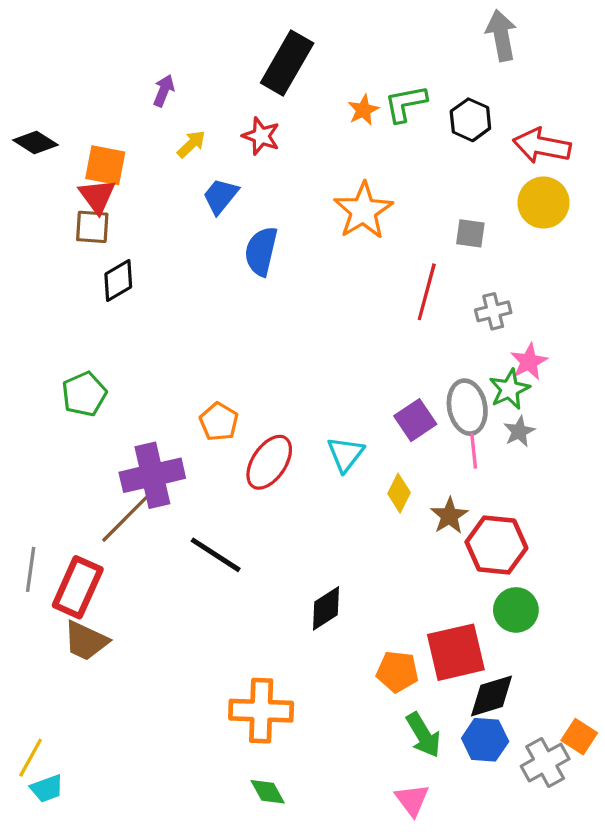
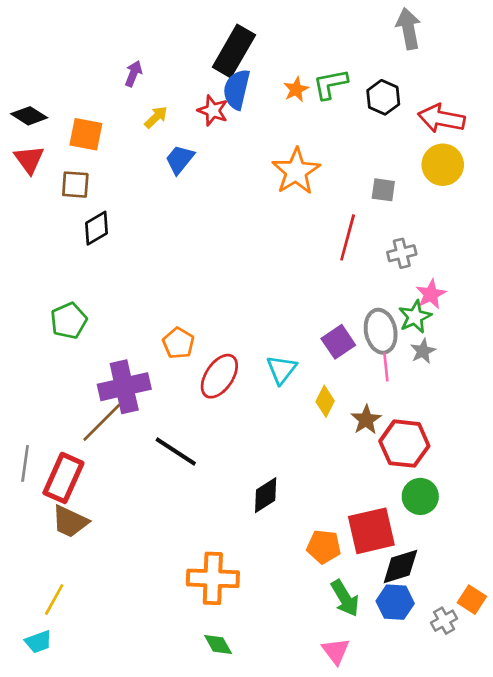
red triangle: (97, 196) -> (29, 159), moved
blue semicircle: (261, 251) -> (237, 89), moved
yellow line: (31, 758) -> (54, 600), moved
gray cross: (545, 763) -> (444, 621), size x0.7

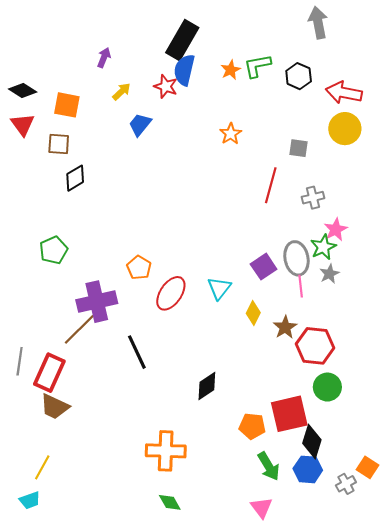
orange star: (296, 171) -> (231, 134), size x0.6
black line: (176, 451) -> (137, 352), turned 32
black diamond: (400, 566) -> (312, 442), turned -56

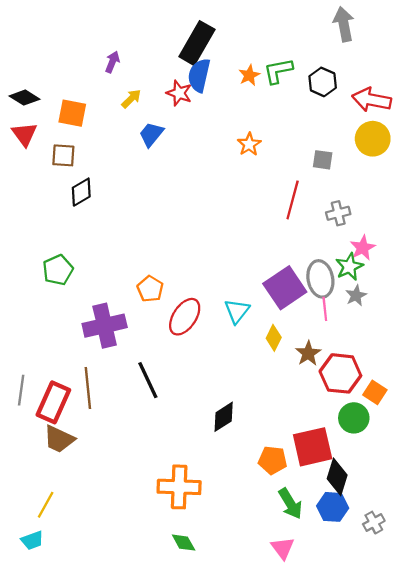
purple square: (264, 267) -> (285, 288), size x1.5
brown line: (79, 329) -> (88, 388), moved, turned -51
orange square: (368, 467) -> (375, 392), moved

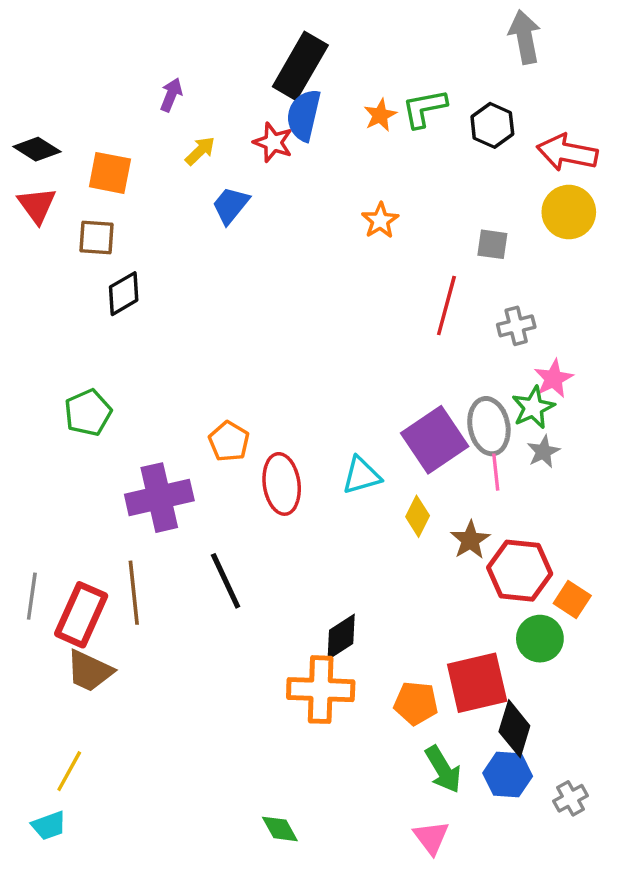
cyan triangle: (237, 311) -> (362, 475), turned 36
red ellipse: (185, 317) -> (282, 484), turned -42
orange cross: (179, 487) -> (321, 690), moved

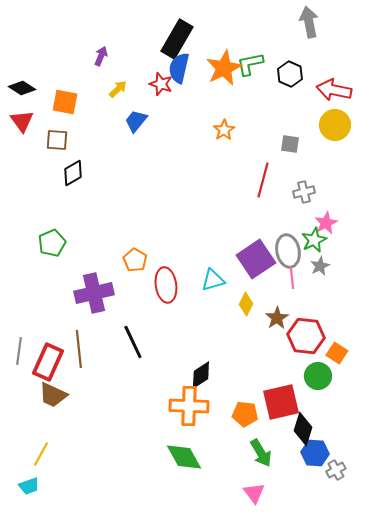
orange star: (380, 115) -> (224, 68), size x1.8
blue hexagon: (508, 775) -> (315, 453), moved
green diamond: (280, 829) -> (184, 457), moved, size x1.6

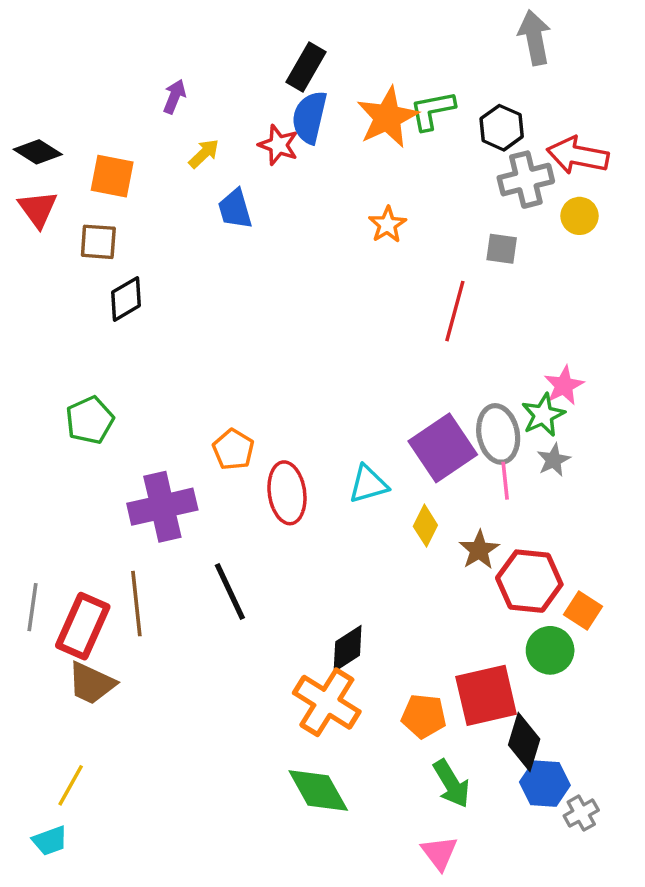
black rectangle: (177, 39) -> (306, 67), size x0.7
blue trapezoid: (136, 121) -> (235, 209), turned -55
yellow circle: (335, 125) -> (579, 216), size x0.7
gray cross: (304, 192) -> (526, 180), moved, size x1.4
orange cross: (189, 406) -> (327, 702), turned 30

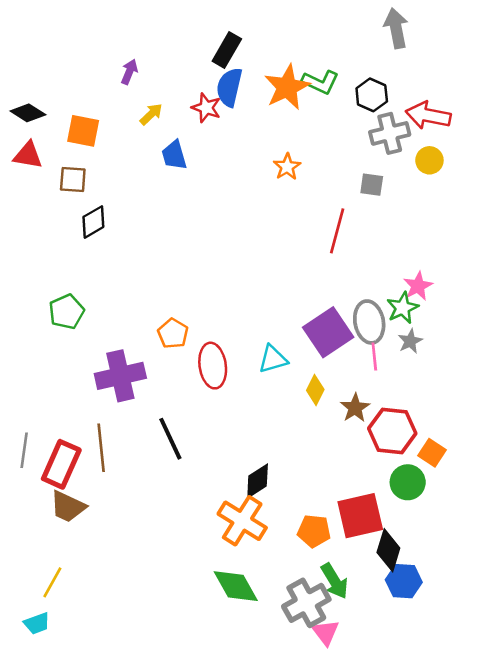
green L-shape: (432, 110) -> (320, 82), turned -144
red triangle: (38, 209) -> (28, 155), turned -44
gray cross: (581, 813) -> (306, 603), moved, size x1.8

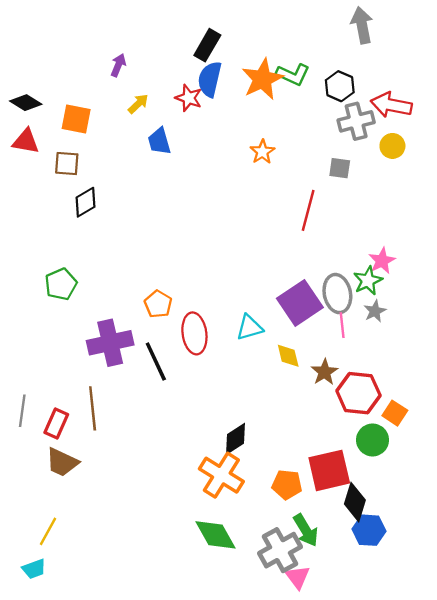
yellow diamond: (315, 390) -> (288, 356), turned -40
black line: (170, 439) -> (156, 362), moved
red rectangle: (61, 464) -> (56, 424), size x0.7

